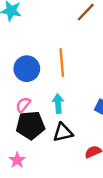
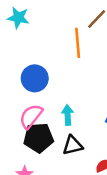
orange line: (62, 63) -> (78, 43), moved
pink semicircle: (23, 105) -> (31, 116), size x1.5

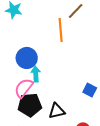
cyan arrow: (68, 115) -> (36, 74), moved

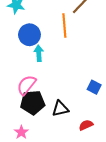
blue circle: (27, 58) -> (29, 35), moved
cyan arrow: (36, 74) -> (39, 53), moved

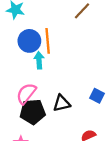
orange line: (64, 26) -> (48, 41), moved
black triangle: (60, 109) -> (62, 103), moved

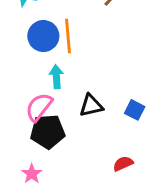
cyan arrow: (39, 60) -> (56, 77), moved
black triangle: (62, 103) -> (91, 106), moved

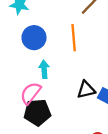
orange line: (68, 36) -> (74, 38), moved
black triangle: (91, 106) -> (86, 90), moved

